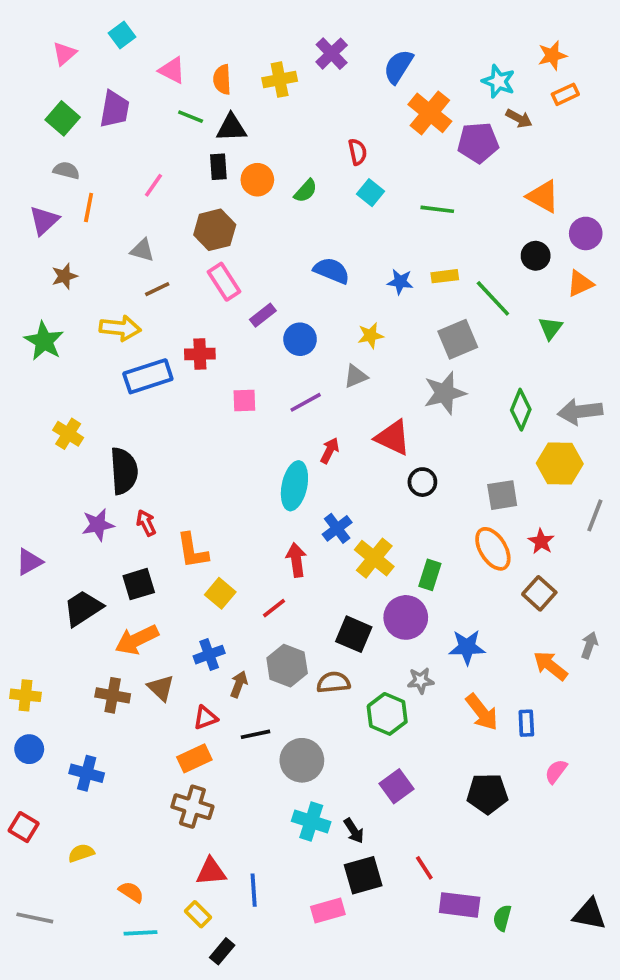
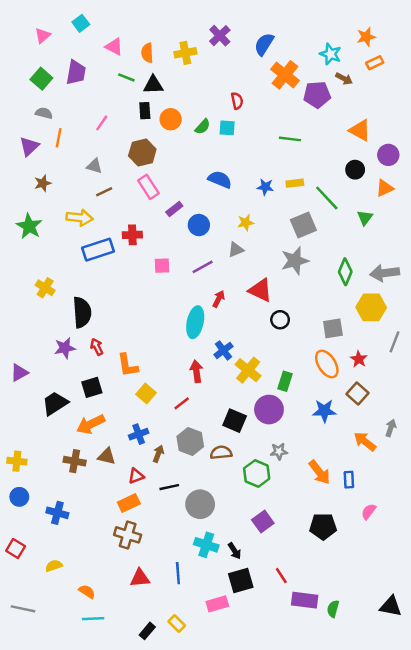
cyan square: (371, 193) -> (227, 128), moved, turned -35
blue star: (467, 647) -> (324, 411), moved
brown triangle: (161, 688) -> (107, 456), turned -30
blue line: (254, 890) -> (178, 573), moved
yellow rectangle: (198, 914) -> (177, 624), moved

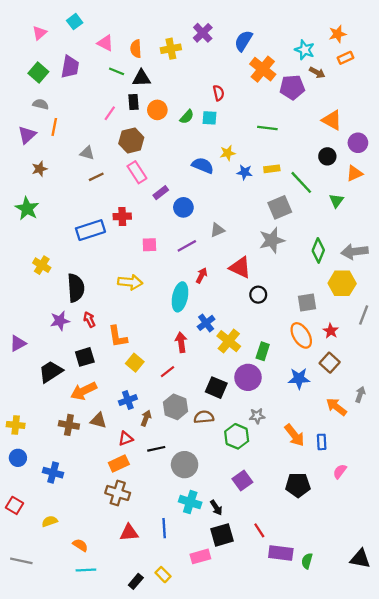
pink line: (102, 123) -> (110, 113), moved
yellow arrow: (80, 218) -> (130, 282), moved
yellow star: (246, 223) -> (228, 153), moved

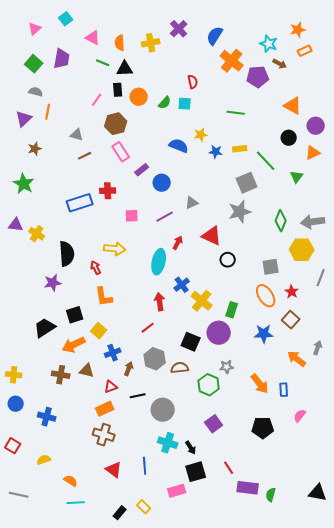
red arrow: (89, 320) -> (96, 268), moved
purple triangle: (18, 343) -> (16, 225), moved, turned 35
yellow square: (135, 363) -> (99, 331), moved
red triangle: (129, 533) -> (114, 470), turned 42

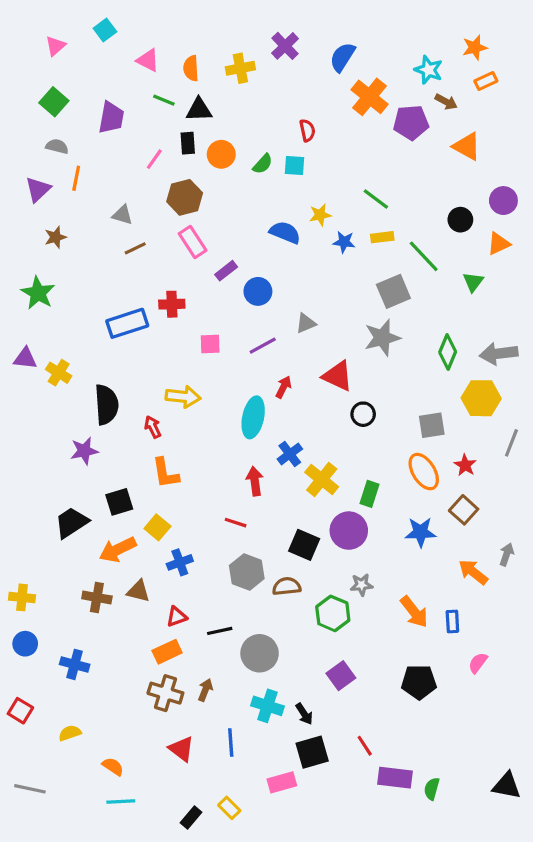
purple trapezoid: (62, 59) -> (111, 118), moved
orange triangle: (293, 106) -> (467, 146), moved
green line: (236, 113) -> (376, 199), moved, turned 30
red line: (148, 328) -> (236, 523), turned 56
brown arrow: (129, 369) -> (205, 690), moved

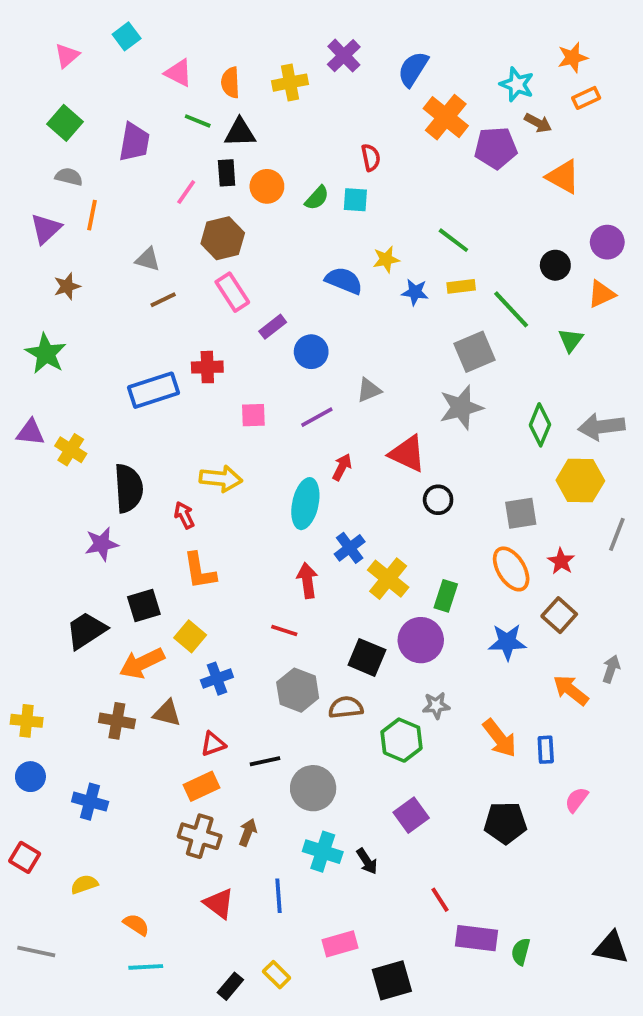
black square: (312, 752) -> (392, 980), moved

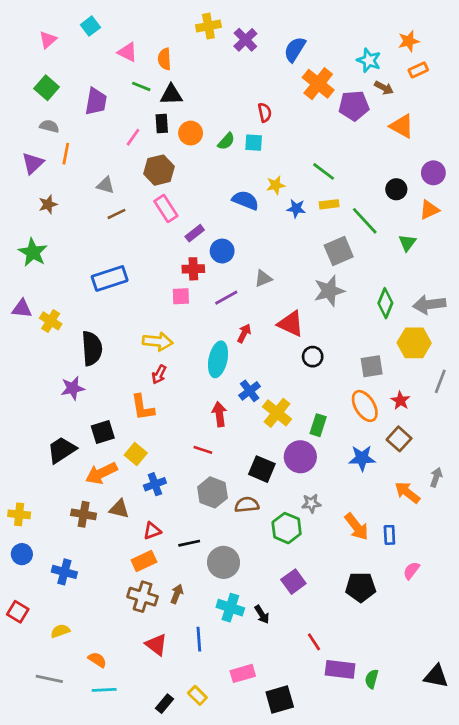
yellow cross: (290, 83) -> (208, 26), moved
red cross: (207, 367) -> (193, 269), moved
red arrow: (184, 515) -> (159, 374), moved, turned -126
gray line: (36, 952) -> (49, 679), moved

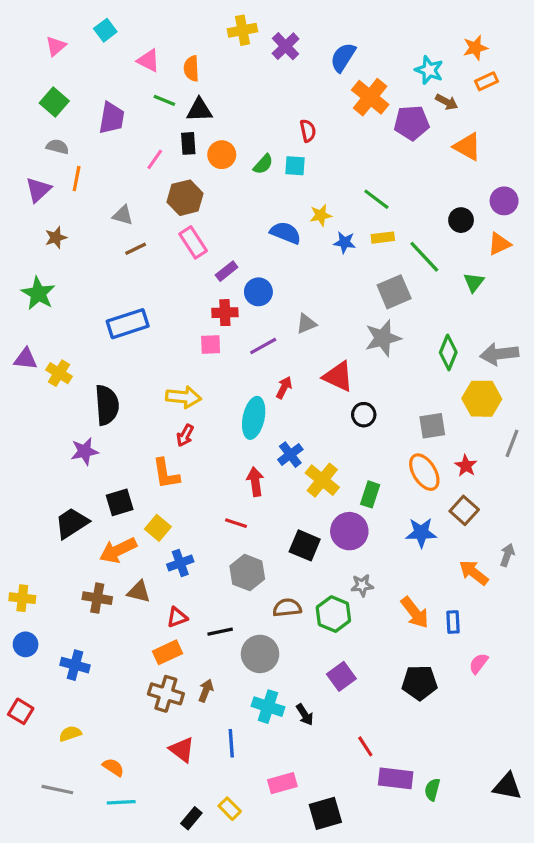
brown semicircle: (247, 505) -> (287, 608), moved

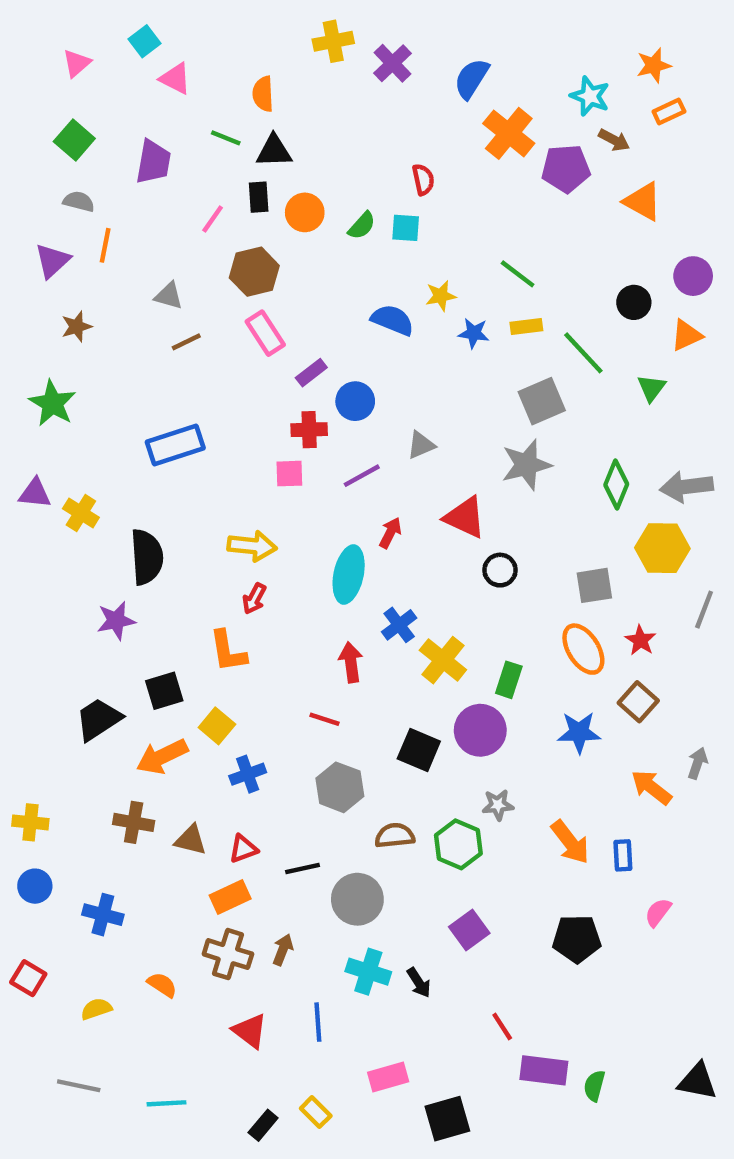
pink triangle: (148, 61) -> (175, 79), moved
brown triangle: (139, 592) -> (191, 840), moved
orange semicircle: (113, 767) -> (162, 985), moved

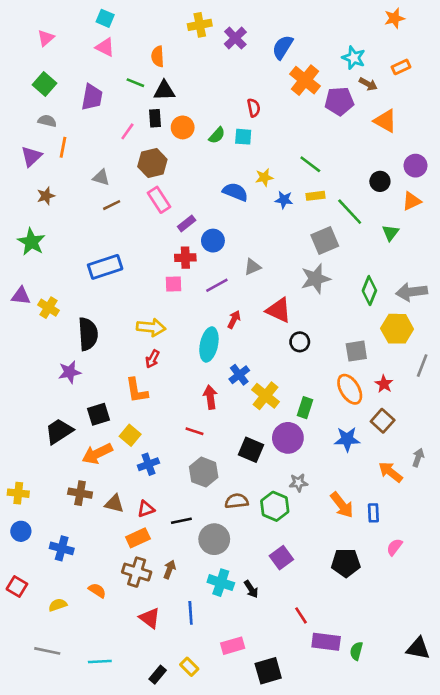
cyan square: (145, 41) -> (105, 18), moved, turned -30
orange star: (654, 65) -> (394, 18), moved

